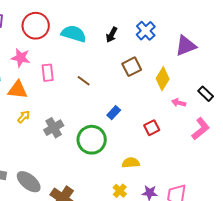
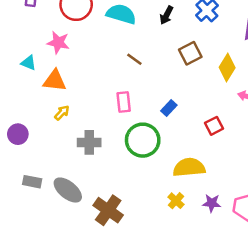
pink rectangle: (48, 73) -> (124, 102), moved
brown line: (84, 81) -> (134, 59), moved
gray cross: (54, 128) -> (89, 142), moved, turned 30
yellow semicircle: (131, 163) -> (189, 167), size x1.5

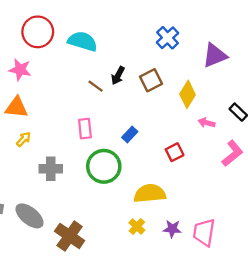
black arrow: (166, 15) -> (118, 76), moved

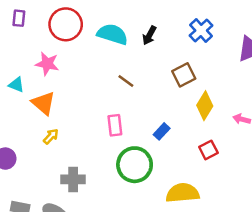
black arrow: (118, 76) -> (149, 35), moved
yellow diamond: (188, 94) -> (205, 106), moved
orange triangle: (17, 107) -> (43, 103), turned 35
gray cross: (51, 169) -> (73, 179), moved

